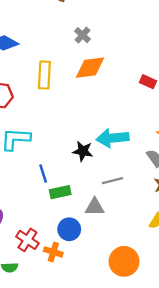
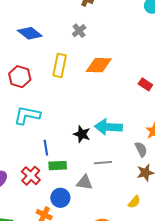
gray cross: (83, 35) -> (79, 31), moved
red cross: (27, 240) -> (31, 176), moved

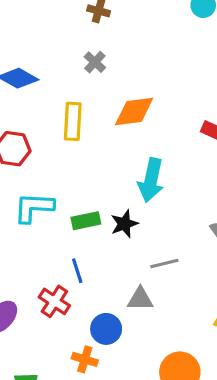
cyan arrow: (108, 127) -> (151, 180), moved, turned -72
black star: (82, 134) -> (124, 224), turned -30
blue line: (46, 148) -> (77, 271), moved
green rectangle: (58, 166) -> (86, 221), moved

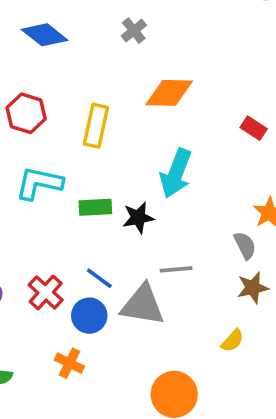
yellow rectangle: (73, 121) -> (96, 126), moved
blue line: (77, 271) -> (99, 278), moved, turned -45
gray triangle: (140, 299) -> (143, 305), size x1.5
blue circle: (106, 329) -> (89, 316), moved

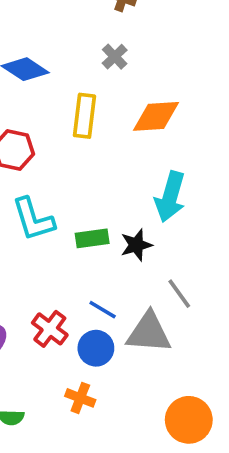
yellow rectangle: (96, 126) -> (85, 116), moved
cyan L-shape: (39, 183) -> (33, 219), turned -114
gray line: (176, 269) -> (179, 294), turned 64

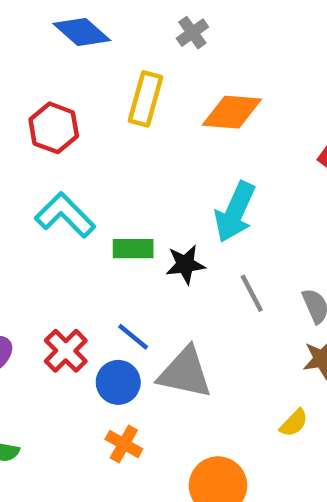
cyan L-shape: (33, 219) -> (65, 215), turned 144
gray line: (179, 294) -> (252, 293), moved
orange cross: (80, 398) -> (124, 444), moved

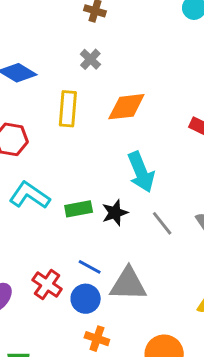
cyan arrow: (235, 212) -> (141, 172), turned -36

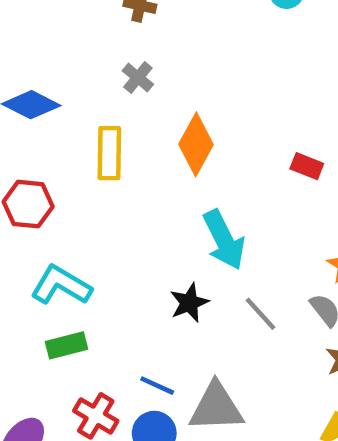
orange diamond: (126, 107) -> (196, 144), turned -51
green rectangle: (79, 209) -> (66, 345), moved

